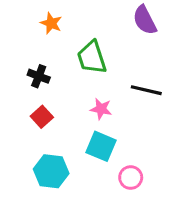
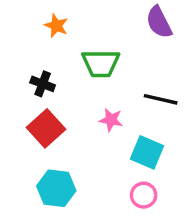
green trapezoid: (92, 57) -> (101, 63), turned -72
red square: (42, 117) -> (46, 128), size x1.5
cyan square: (101, 146) -> (147, 152), moved

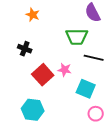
green trapezoid: (101, 63) -> (77, 37), moved
red square: (46, 128) -> (43, 75), moved
pink circle: (144, 195) -> (96, 114), moved

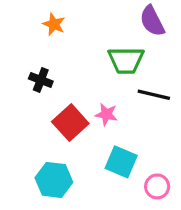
cyan square: (86, 89) -> (121, 162), moved

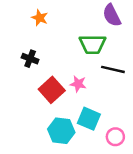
cyan hexagon: (54, 180) -> (61, 131), moved

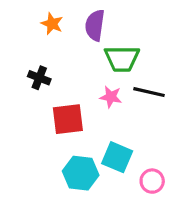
purple semicircle: (112, 15) -> (95, 25), moved, turned 35
pink star: (78, 84) -> (111, 97), moved
red square: (52, 90) -> (68, 119), turned 35

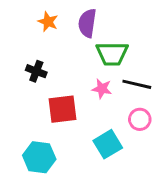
cyan square: (117, 157) -> (108, 144), turned 36
cyan hexagon: (81, 173) -> (39, 157), moved
pink circle: (152, 181) -> (140, 119), moved

